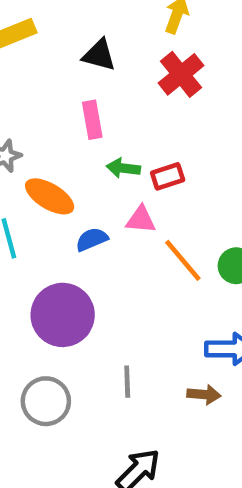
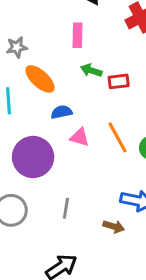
pink triangle: (141, 220) -> (80, 137), moved

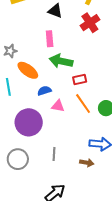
green arrow: (91, 70) -> (61, 61), size x1.6
red rectangle: (119, 81) -> (80, 80), moved

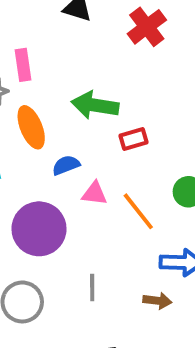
pink rectangle: (50, 39) -> (23, 65), moved
orange ellipse: (28, 70) -> (31, 127), turned 35
orange line: (83, 104) -> (138, 211), moved

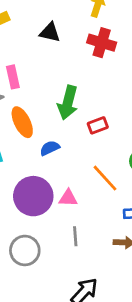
red cross: (147, 27) -> (102, 43), turned -32
green arrow: (95, 105) -> (68, 103), turned -80
pink triangle: (94, 193) -> (68, 198), moved

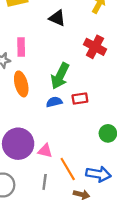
red cross: (102, 43) -> (95, 47), moved
blue semicircle: (50, 148) -> (54, 102), moved
orange line: (105, 178) -> (68, 169), moved

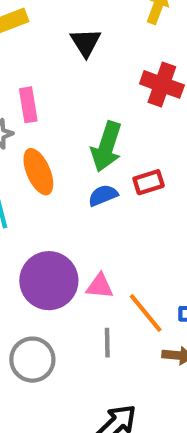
black triangle: (57, 18) -> (86, 43), turned 42

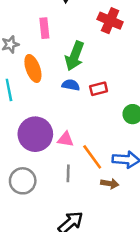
pink rectangle: (28, 105) -> (44, 28), moved
red rectangle: (149, 182) -> (99, 89), moved
blue semicircle: (103, 195) -> (71, 85), turned 30

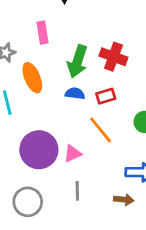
red cross: (110, 21) -> (113, 57), moved
pink triangle: (66, 139) -> (73, 154), turned -30
orange line: (92, 157) -> (101, 130), moved

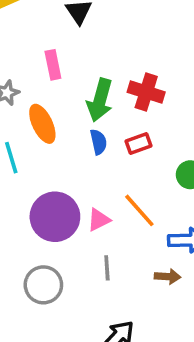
blue semicircle: (75, 94) -> (98, 142), turned 72
orange line: (101, 130) -> (139, 210), moved

